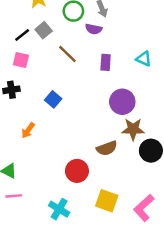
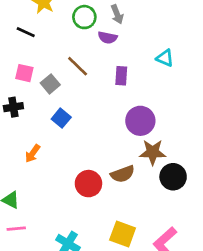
gray square: (44, 30) -> (50, 84), moved
black line: (22, 35) -> (26, 32), moved, turned 63
cyan triangle: (144, 59) -> (165, 58), moved
red circle: (77, 171) -> (88, 184), moved

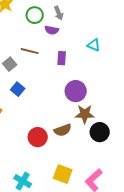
brown line: (78, 66) -> (30, 51), turned -30

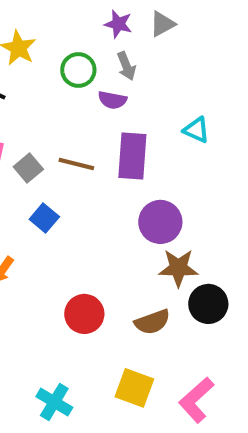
brown line: (30, 51) -> (76, 164), moved
purple rectangle: (62, 58) -> (132, 156), size x1.6
brown semicircle: (63, 130) -> (152, 322), moved

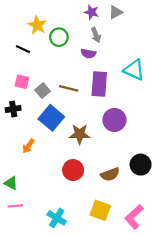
green circle: (78, 70) -> (59, 37), moved
cyan triangle: (196, 130) -> (134, 70), size x1.5
blue square: (44, 218) -> (51, 118), size x1.6
brown star: (178, 268) -> (80, 134), moved

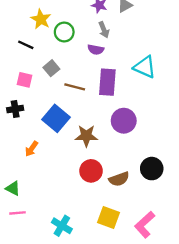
gray square: (43, 91) -> (51, 68), moved
red circle: (73, 170) -> (91, 171), moved

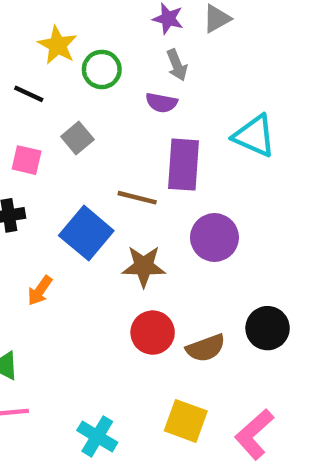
brown line: (75, 87) -> (137, 198), moved

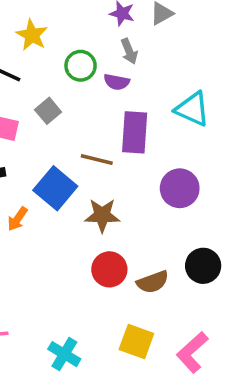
green circle: (102, 69) -> (81, 66), moved
purple circle: (214, 237) -> (180, 188), moved
orange arrow: (40, 291) -> (17, 219), moved

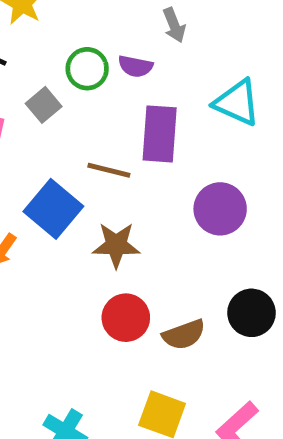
gray arrow: (129, 51) -> (174, 25), moved
green circle: (81, 66) -> (87, 69), moved

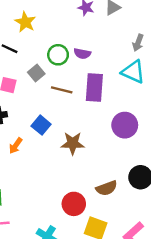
gray arrow: (174, 25) -> (138, 43), moved, turned 42
brown line: (109, 170) -> (62, 90), moved
blue square: (53, 209) -> (41, 125), size x0.7
red circle: (126, 318) -> (74, 204), moved

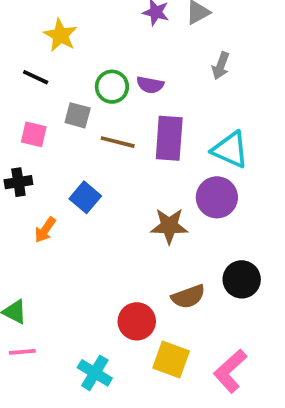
gray arrow: (138, 43) -> (221, 66), moved
cyan triangle: (133, 72) -> (230, 150), moved
gray square: (36, 73) -> (78, 115), turned -35
brown star: (73, 143) -> (169, 226), moved

